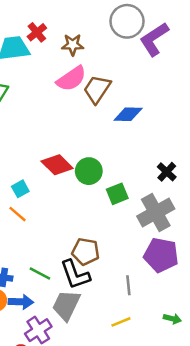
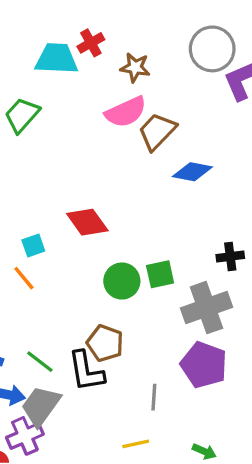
green circle: (89, 171) -> (122, 281), moved
black cross: (167, 172) -> (230, 256), turned 30
gray trapezoid: (66, 305) -> (41, 406), moved

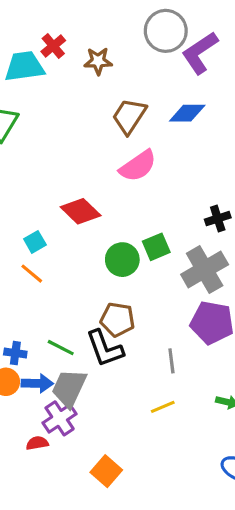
pink semicircle: (126, 112) -> (138, 166), moved
blue diamond: (192, 172) -> (187, 113), moved

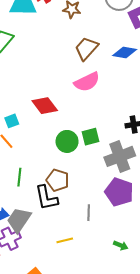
green line: (61, 348) -> (19, 177), moved, turned 60
yellow line: (163, 407) -> (65, 240), moved

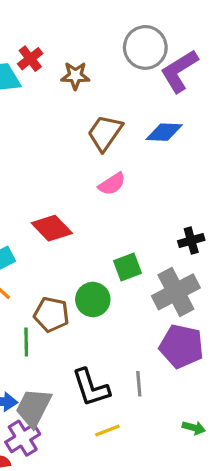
pink semicircle: (87, 82) -> (112, 184), size x0.7
green circle: (67, 141) -> (93, 299), moved
brown pentagon: (58, 180) -> (51, 314), moved
black L-shape: (46, 198) -> (91, 388), moved

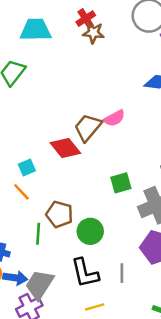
red cross: (30, 59) -> (86, 19), moved
brown trapezoid: (105, 133) -> (88, 127), moved
green circle: (93, 299) -> (90, 231), moved

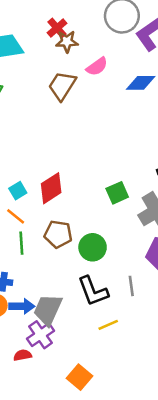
pink semicircle: (114, 118) -> (97, 67), moved
brown trapezoid: (88, 127) -> (62, 86), moved
red diamond: (65, 148) -> (51, 188), moved, turned -76
green line: (38, 234) -> (21, 243), moved

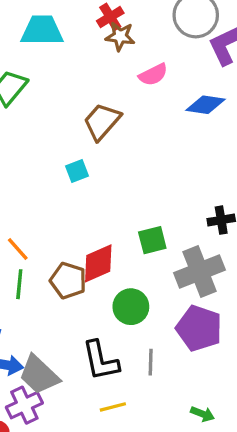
brown trapezoid: (62, 86) -> (102, 122), moved
red diamond: (51, 188) -> (98, 263), moved
cyan square: (18, 191) -> (77, 171), moved
green circle: (93, 247) -> (131, 307), moved
gray trapezoid: (48, 310) -> (39, 375), turned -80

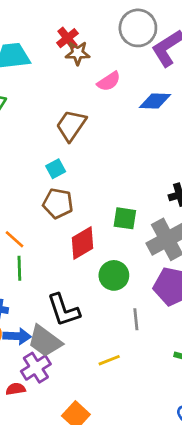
green square: (152, 240) -> (125, 218), turned 30
brown pentagon: (68, 281) -> (58, 203), moved
black L-shape: (101, 361) -> (63, 310), moved

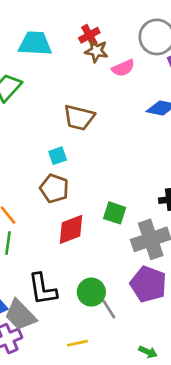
pink semicircle: (109, 81) -> (123, 68), moved
brown trapezoid: (71, 125) -> (79, 118), turned -120
green circle: (114, 275) -> (91, 292), moved
gray line: (136, 319) -> (109, 309), turned -36

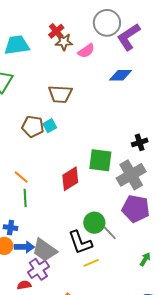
brown pentagon: (54, 188) -> (33, 126), moved
green square: (115, 213) -> (100, 160), size x1.4
black L-shape: (43, 289) -> (80, 242), moved
green arrow: (148, 352) -> (145, 259), turned -72

